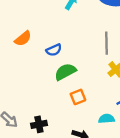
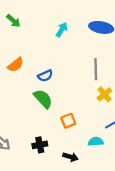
green semicircle: (65, 72) -> (43, 99), moved, turned 75
black cross: (39, 124) -> (40, 145), moved

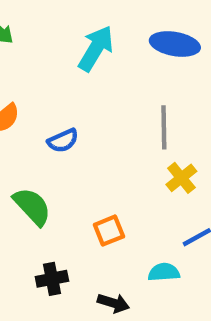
cyan arrow: (62, 30) -> (96, 48), size x1.5
green semicircle: (43, 99) -> (32, 206), moved

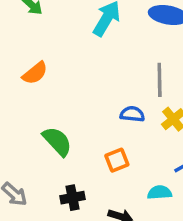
blue semicircle: (63, 141) -> (132, 114), moved, turned -150

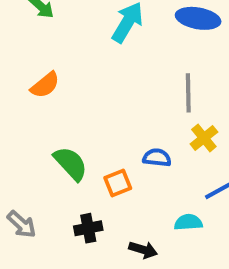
blue semicircle: (132, 114) -> (157, 158), moved
orange square: (117, 160) -> (118, 183), moved

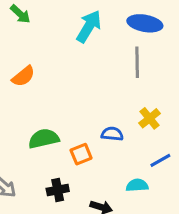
gray line: (188, 93) -> (137, 62), moved
green semicircle: (71, 163) -> (44, 139), turned -60

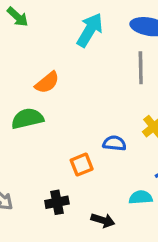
orange semicircle: (23, 76) -> (47, 82), moved
green semicircle: (44, 139) -> (27, 119), moved

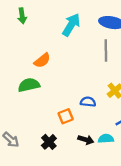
green arrow: (18, 17) -> (22, 16), turned 40
black cross: (57, 202) -> (49, 142), turned -32
black arrow: (103, 220) -> (86, 140), moved

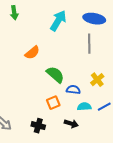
green semicircle: (29, 85) -> (55, 75), moved, turned 54
cyan semicircle: (106, 139) -> (84, 107), moved
black cross: (49, 142) -> (38, 126), turned -32

